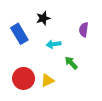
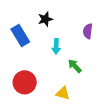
cyan arrow: (54, 44) -> (56, 46), turned -80
yellow triangle: (47, 81) -> (63, 93), moved, turned 40

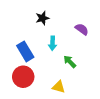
purple semicircle: (88, 31) -> (82, 29), turned 120
blue rectangle: (20, 36) -> (25, 51), moved

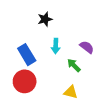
purple semicircle: (82, 29) -> (87, 47), moved
yellow triangle: (59, 87) -> (71, 92), moved

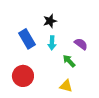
black star: (45, 19) -> (50, 21), moved
blue rectangle: (27, 55) -> (27, 39), moved

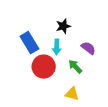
black star: (50, 21) -> (63, 26), moved
red circle: (23, 76) -> (44, 67), moved

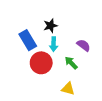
black star: (63, 26) -> (50, 26), moved

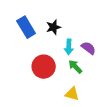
blue rectangle: (28, 40) -> (26, 27), moved
cyan arrow: (54, 44) -> (69, 47), moved

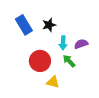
purple semicircle: (88, 48) -> (81, 44), turned -56
yellow triangle: (72, 94) -> (53, 82), moved

